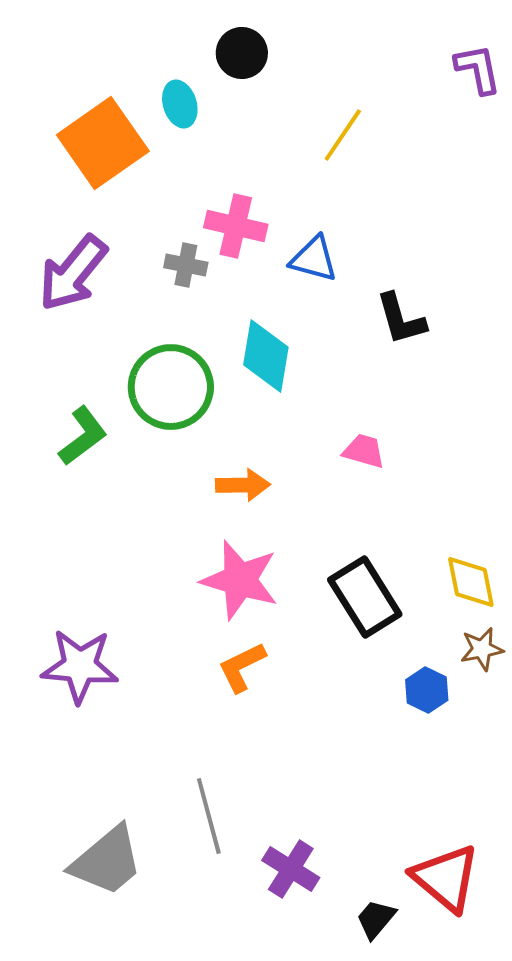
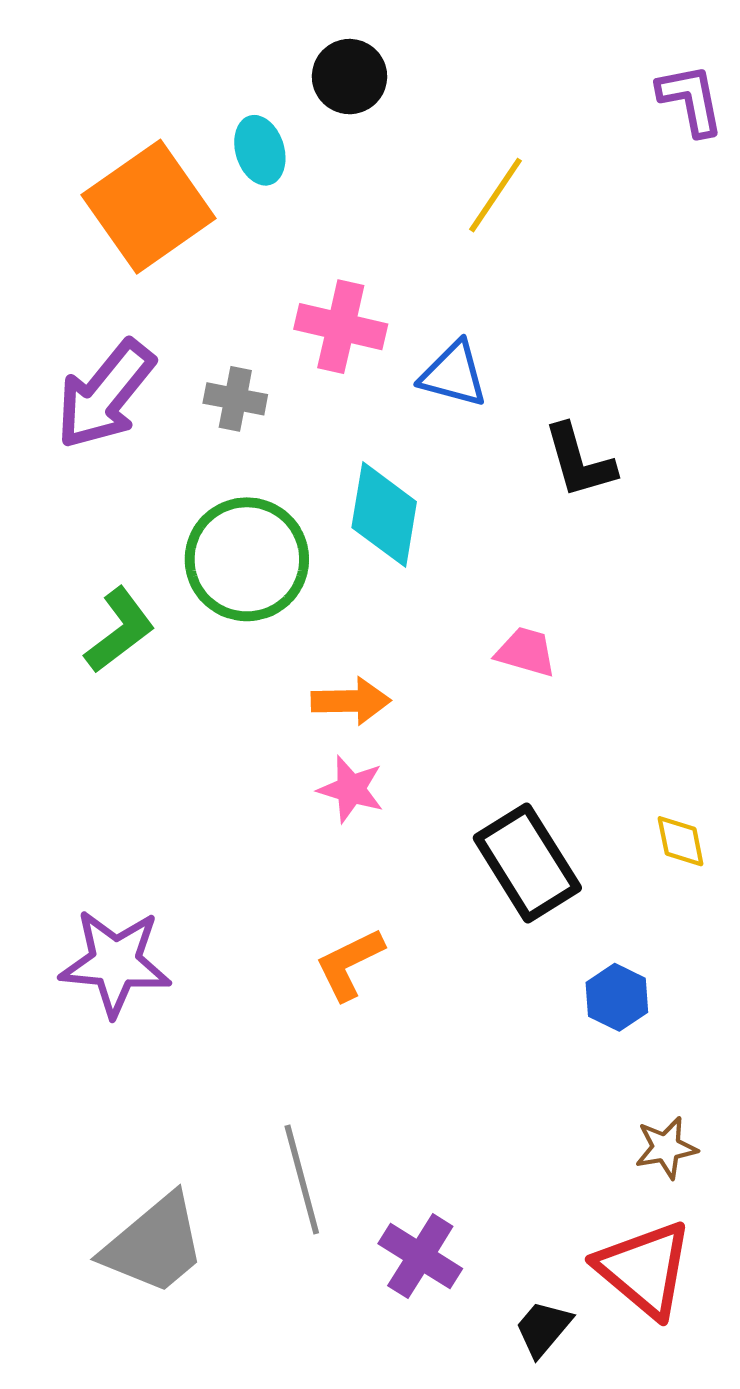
gray cross: (186, 265) -> (235, 399), moved
pink star: (240, 580) -> (351, 789), moved, size x0.6
yellow diamond: (471, 582) -> (681, 841), size x0.7
brown star: (482, 649) -> (666, 1148), moved

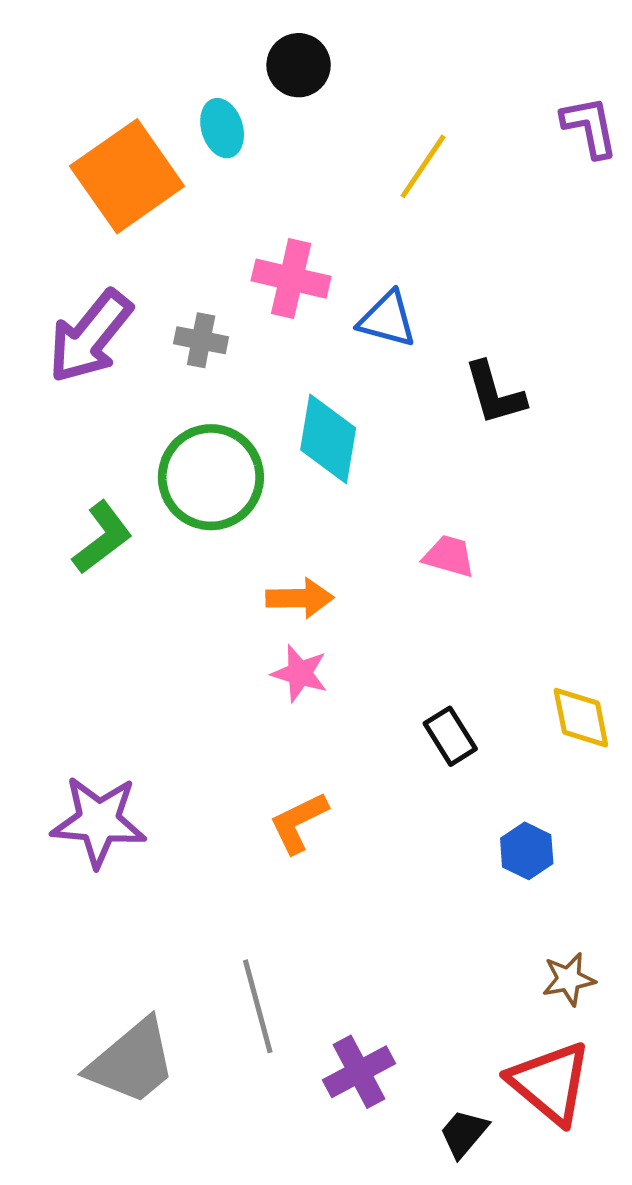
purple L-shape: (691, 100) -> (590, 127), moved
yellow diamond: (681, 841) -> (581, 718), size x1.4
black rectangle: (527, 863) -> (450, 736), size x0.6
purple cross: (420, 1256) -> (359, 1072), turned 30

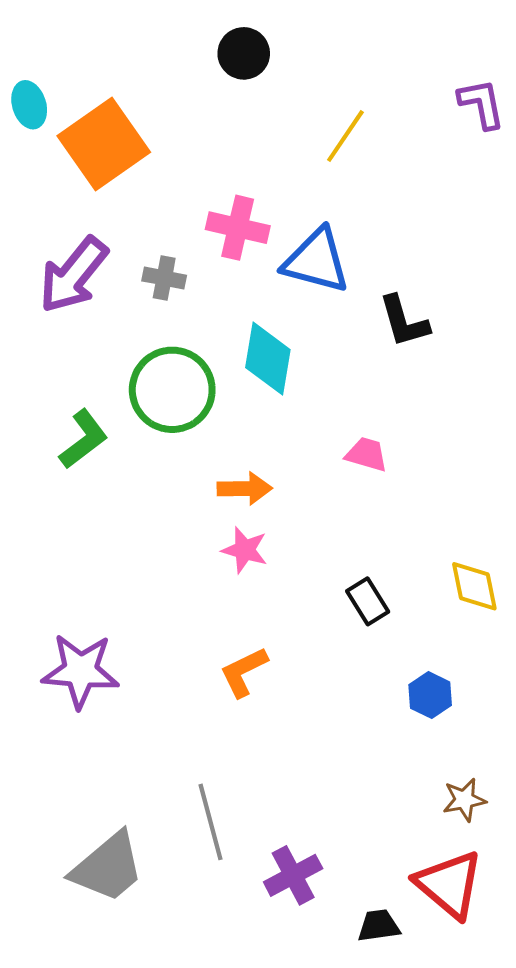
cyan ellipse: (222, 128) -> (29, 105), moved
blue triangle: (387, 319) -> (316, 261), size x1.4
black trapezoid: (464, 1133) -> (379, 926), turned 42

